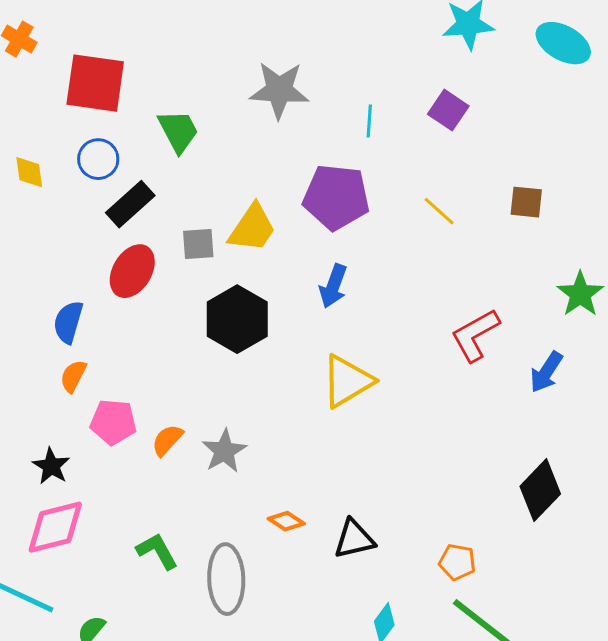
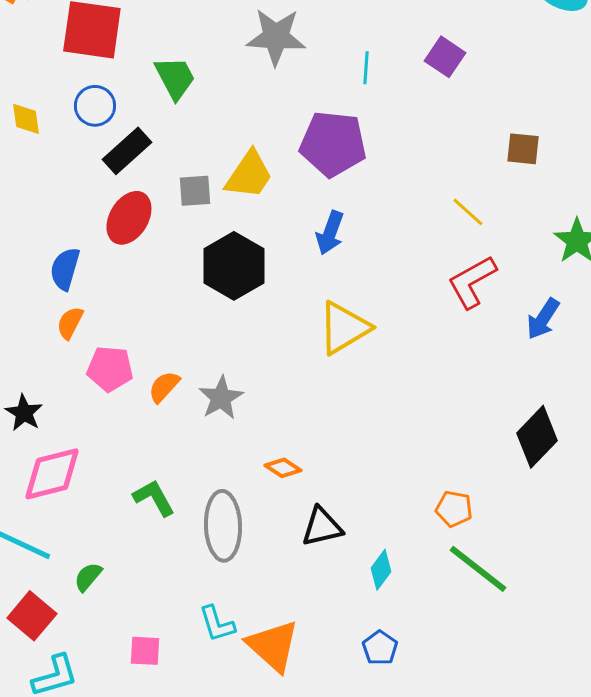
yellow line: (439, 211) -> (468, 212), moved
black star: (51, 466) -> (24, 413), moved
black triangle: (354, 539) -> (322, 527), moved

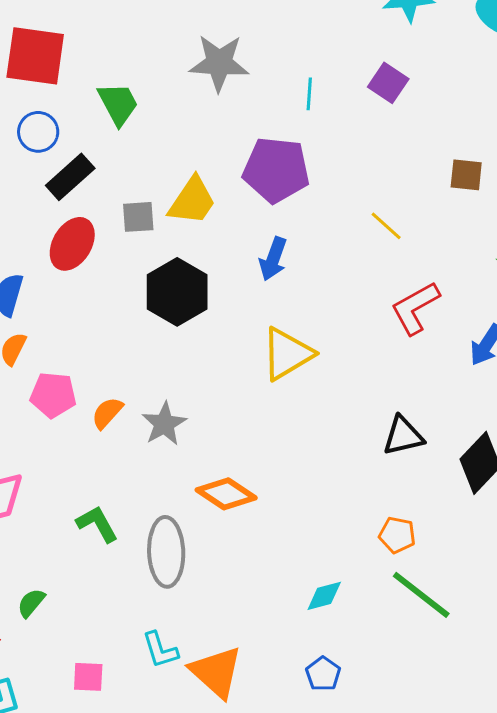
yellow line: (468, 212) -> (386, 226), moved
orange diamond: (283, 468) -> (226, 494), size x1.6
black triangle: (322, 527) -> (403, 436), moved
cyan diamond: (381, 570) -> (324, 596), turned 39

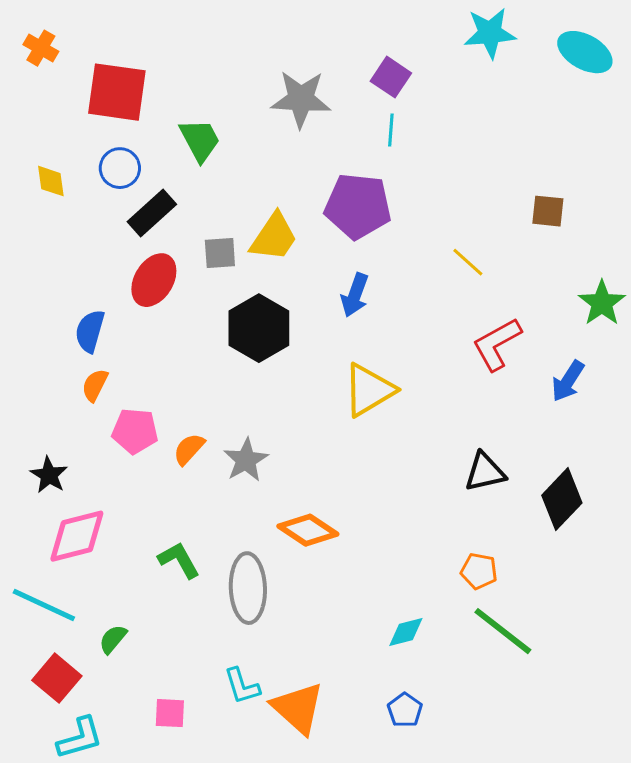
purple square: (388, 83) -> (391, 77), moved

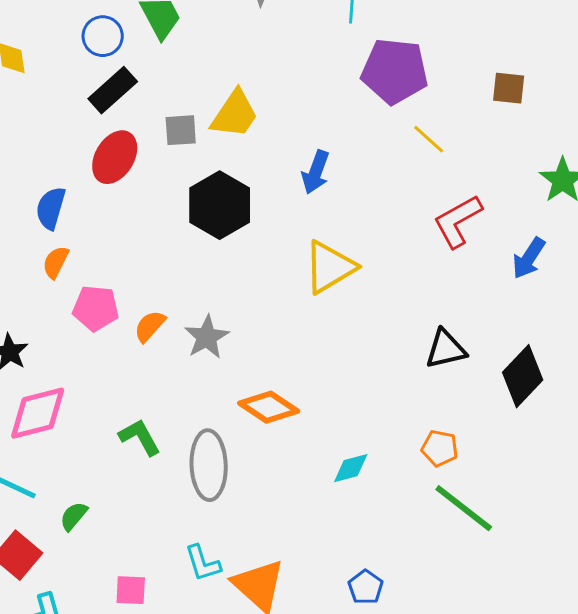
blue circle: (120, 168) -> (103, 36), moved
purple pentagon: (358, 206) -> (395, 71), moved
cyan diamond: (406, 632) -> (351, 468), moved

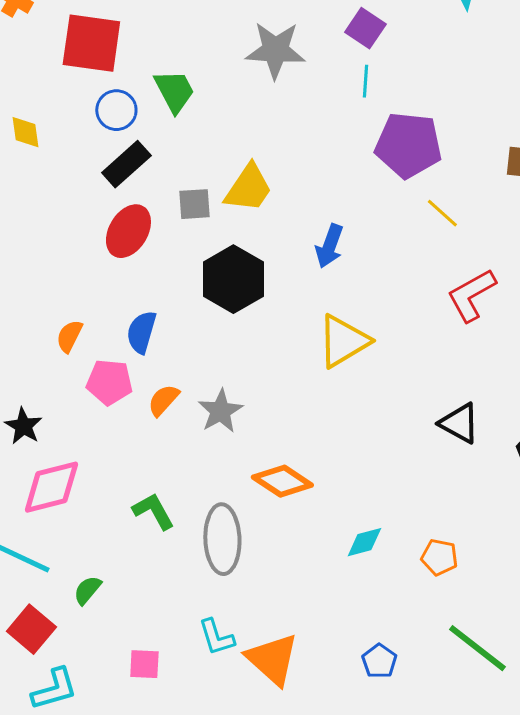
blue semicircle: (51, 208) -> (141, 332), moved
black triangle: (446, 349) -> (459, 423), turned 42
orange pentagon: (440, 448) -> (439, 557), moved
green line: (464, 508) -> (477, 648), moved

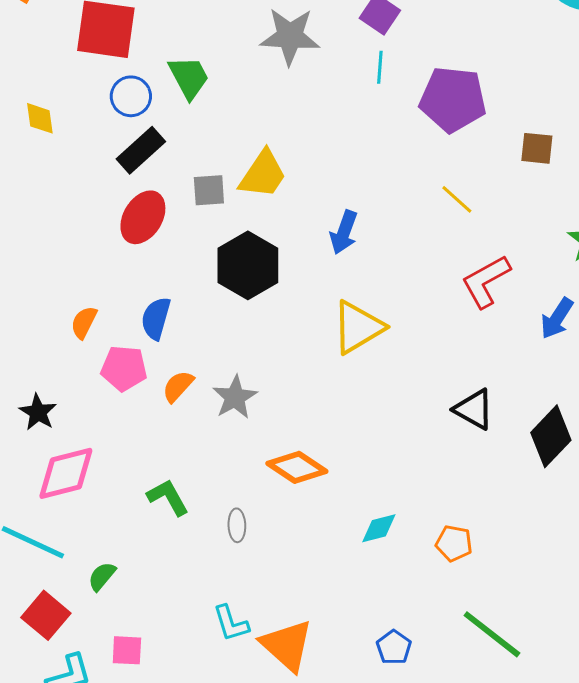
purple pentagon: (408, 145) -> (453, 99), moved
gray ellipse: (222, 539) -> (237, 525), size x0.5
pink square: (144, 664) -> (127, 650), moved

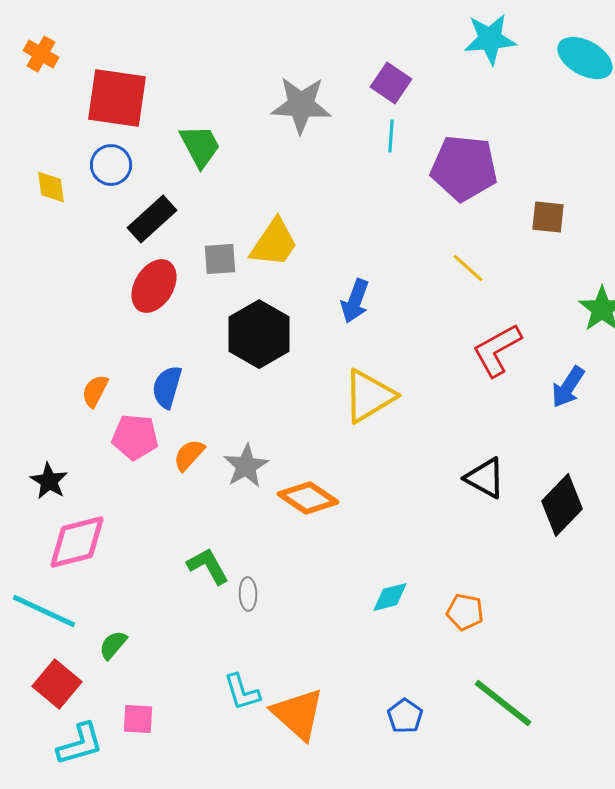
blue circle: (131, 96) -> (111, 165), moved
orange diamond: (297, 467) -> (308, 498), moved
green L-shape: (168, 497) -> (208, 566), moved

